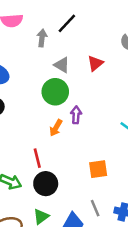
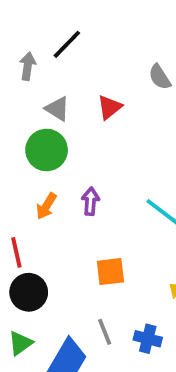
purple arrow: (76, 115) -> (90, 201), moved

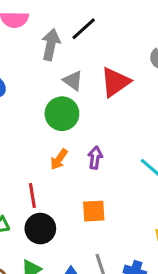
gray arrow: (28, 66) -> (51, 45), size x1.4
red triangle: (110, 107) -> (115, 82), size x1.5
orange square: (110, 272) -> (94, 211), moved

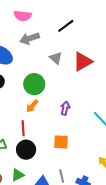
gray arrow: (51, 45) -> (30, 38), moved, turned -126
green circle: (62, 114) -> (34, 84), moved
orange arrow: (59, 159) -> (32, 106), moved

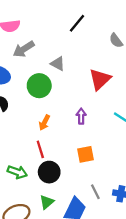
black line: (66, 26) -> (77, 23), moved
red triangle: (83, 62) -> (100, 79), moved
green circle: (34, 84) -> (39, 86), moved

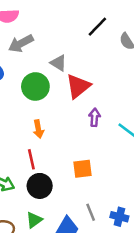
black line: (77, 23) -> (97, 27), moved
red triangle: (100, 79) -> (78, 86), moved
purple arrow: (81, 116) -> (95, 117), moved
orange arrow: (44, 123) -> (38, 129), turned -42

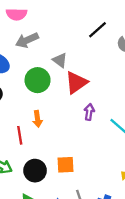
red line: (31, 159) -> (20, 135), moved
orange square: (82, 169) -> (66, 165), moved

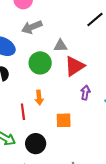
gray triangle: (60, 60) -> (61, 46), turned -40
orange square: (66, 165) -> (64, 120), moved

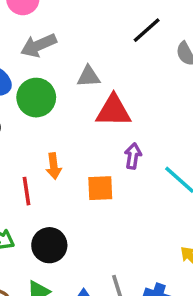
green circle: (40, 63) -> (36, 98), moved
red triangle: (75, 66) -> (113, 111), turned 35
orange square: (64, 120) -> (100, 188), moved

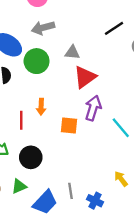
red triangle: (113, 111) -> (85, 77), turned -45
purple arrow: (133, 156) -> (93, 108), size x1.5

